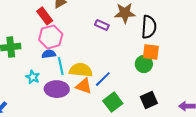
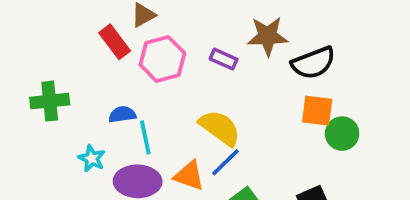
black semicircle: (149, 27) -> (313, 63), turned 65
pink hexagon: (51, 37) -> (162, 59), moved
green circle: (144, 64) -> (342, 134), moved
yellow semicircle: (81, 70) -> (220, 128), moved, turned 30

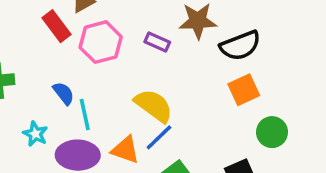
orange square: (317, 111) -> (244, 90), turned -32
blue semicircle: (122, 114) -> (64, 93), turned 60
green circle: (342, 134) -> (272, 132), moved

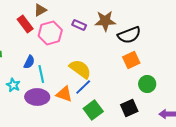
purple rectangle: (157, 42) -> (79, 25), moved
blue semicircle: (64, 93) -> (29, 62), turned 64

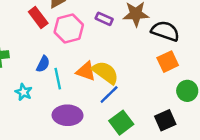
black semicircle: (129, 35) -> (165, 31), turned -140
orange triangle: (64, 94) -> (86, 71), moved
purple ellipse: (37, 97) -> (68, 115), moved

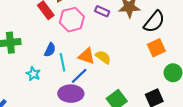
black semicircle: (165, 31) -> (154, 22), turned 110
yellow semicircle: (105, 73) -> (103, 57), size x0.7
blue line: (109, 95) -> (79, 76), moved

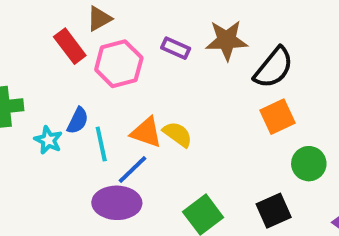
cyan star: (33, 74) -> (48, 140), moved

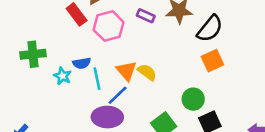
blue semicircle: (78, 121) -> (82, 63), turned 54
orange triangle: (146, 132) -> (127, 71), turned 30
green circle: (309, 164) -> (193, 99), moved

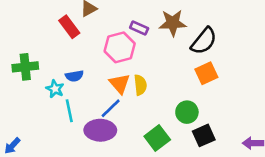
pink hexagon: (109, 26) -> (120, 47), moved
yellow semicircle: (147, 72) -> (140, 85), turned 48
cyan line: (97, 79) -> (69, 111), moved

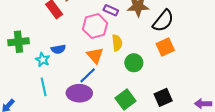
yellow semicircle: (140, 85) -> (117, 43), moved
cyan line: (69, 111) -> (44, 87), moved
green circle: (187, 112) -> (134, 63), moved

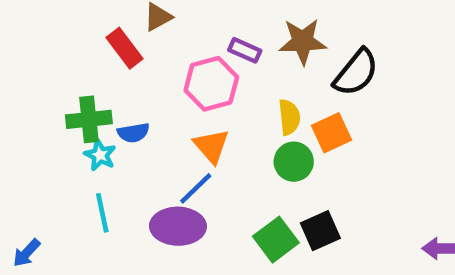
green cross: (18, 42) -> (89, 119), moved
yellow semicircle: (117, 43) -> (289, 117), moved
orange square: (165, 47) -> (332, 133), moved
black square: (163, 97) -> (320, 231), moved

